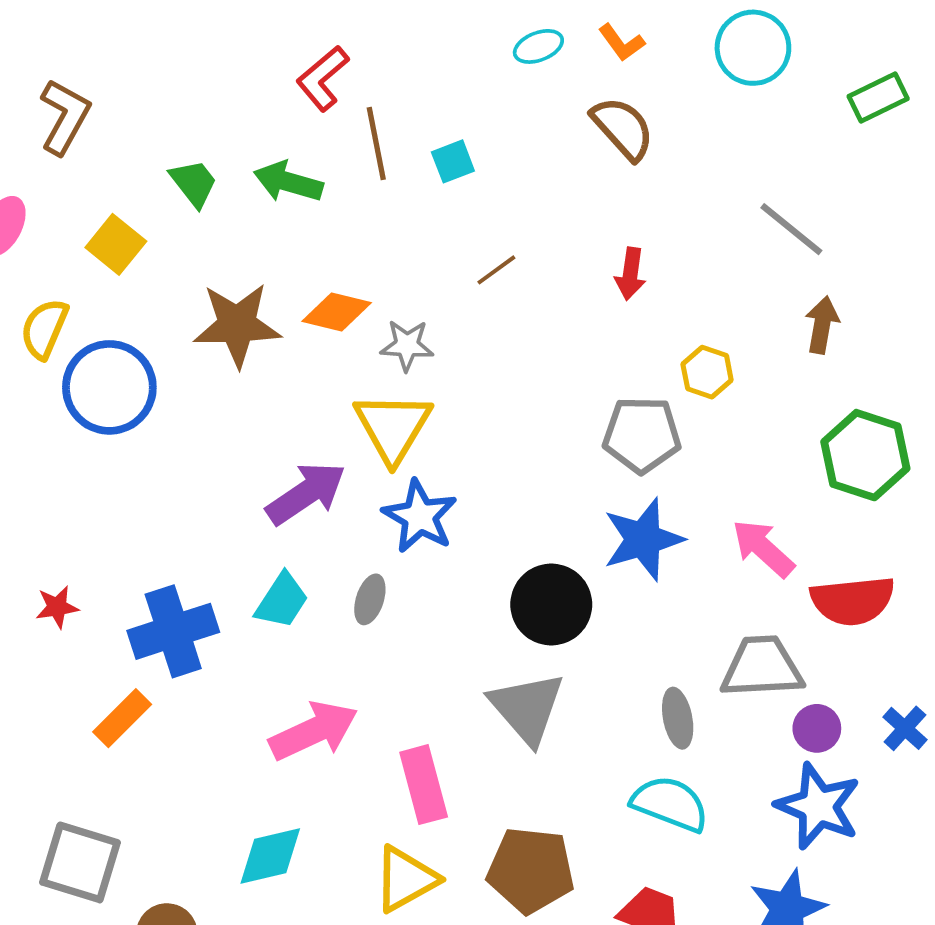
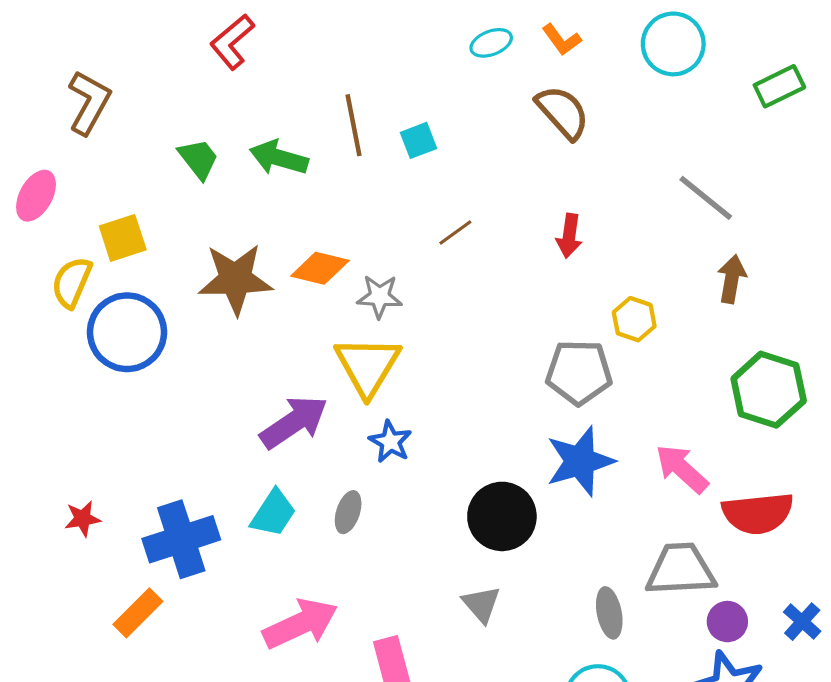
red L-shape: (323, 78) -> (232, 42), moved
yellow square: (116, 244) -> (123, 238), moved, turned 33
blue star: (420, 516) -> (390, 442), size x0.7
gray triangle: (527, 708) -> (481, 604), size x0.6

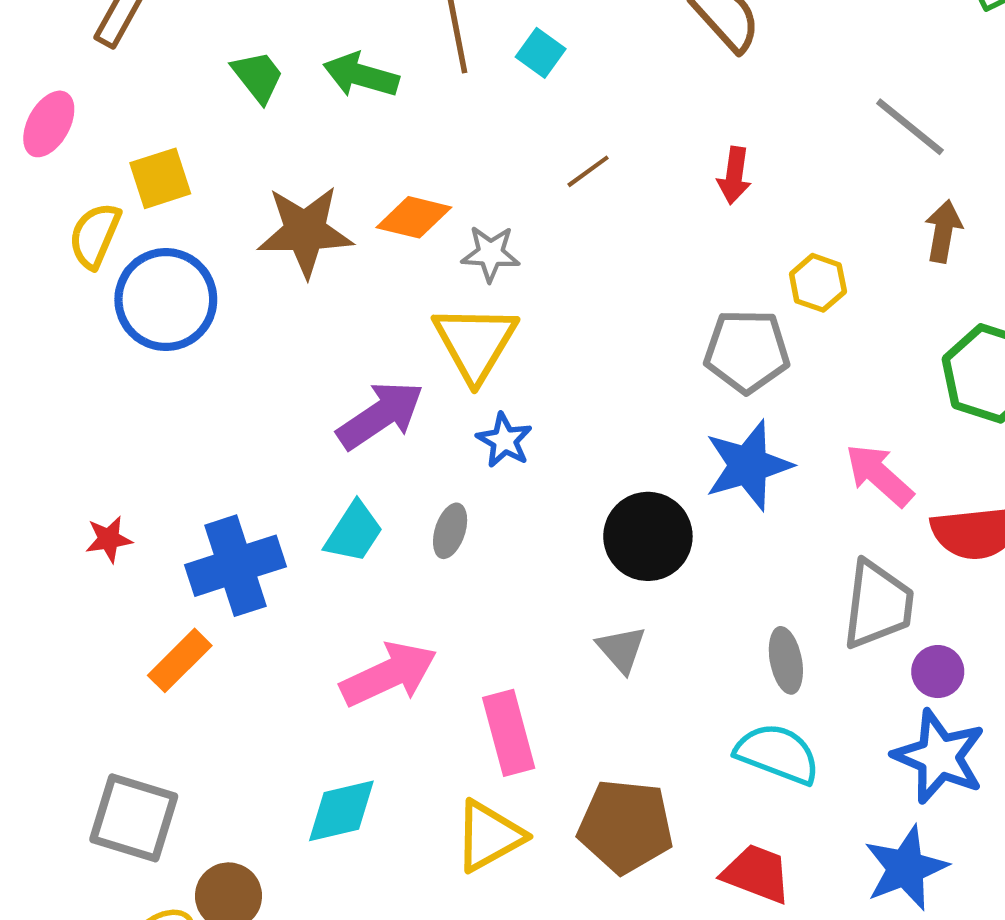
cyan square: (419, 140) -> (541, 53), turned -33
gray trapezoid: (681, 570) -> (878, 605), turned 100

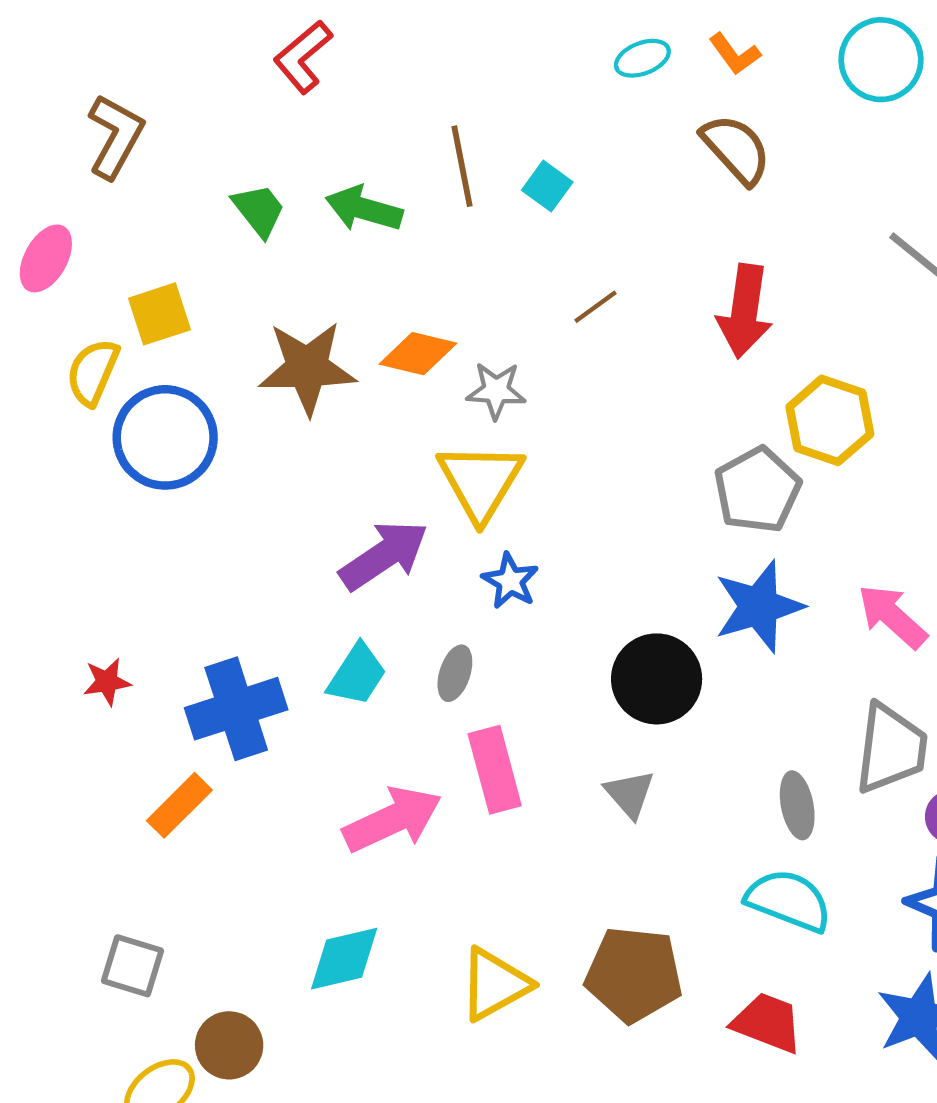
red arrow: (734, 176) -> (745, 311), size x1.6
yellow hexagon: (818, 283) -> (830, 420), size x1.5
gray pentagon: (747, 351) -> (757, 490), turned -30
pink rectangle: (509, 733) -> (495, 770), moved
gray square: (134, 818) -> (132, 966), size x0.7

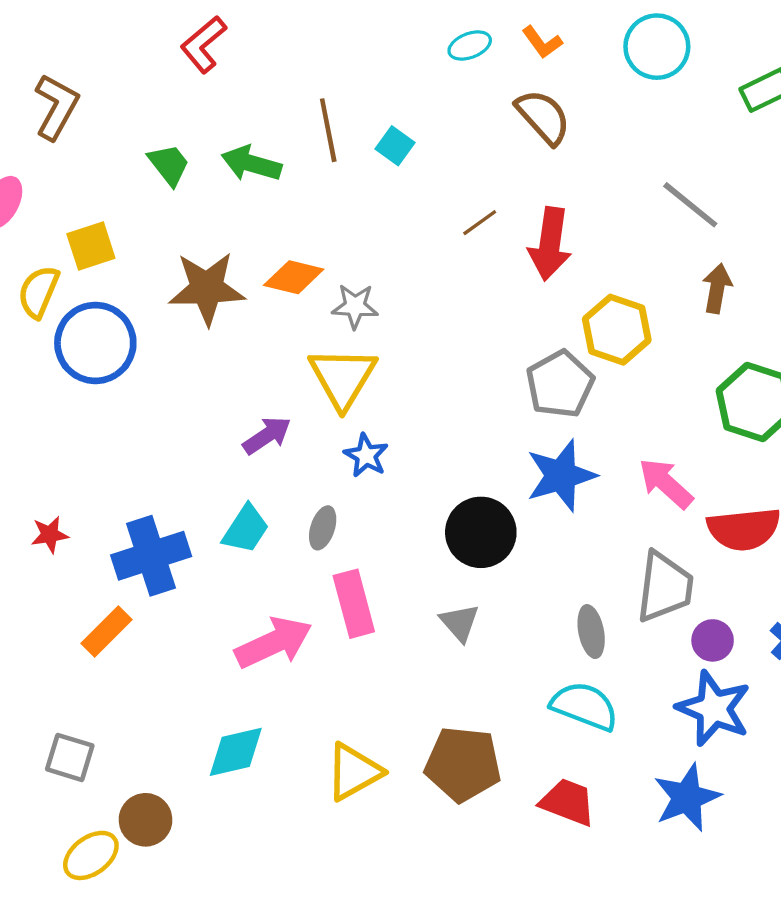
brown line: (596, 307) -> (480, 223), moved
purple arrow: (384, 555) -> (267, 435), size x0.7

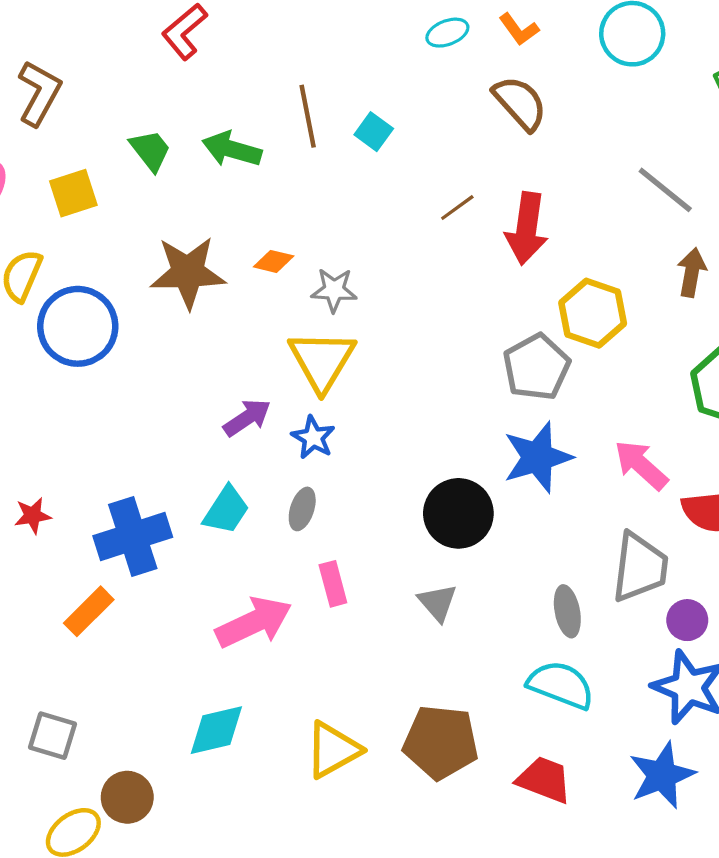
yellow square: (91, 246) -> (73, 193), moved
orange diamond: (294, 277) -> (274, 261), size x0.7
blue star: (366, 455) -> (313, 437), moved
pink rectangle: (354, 604) -> (333, 584), size x0.7

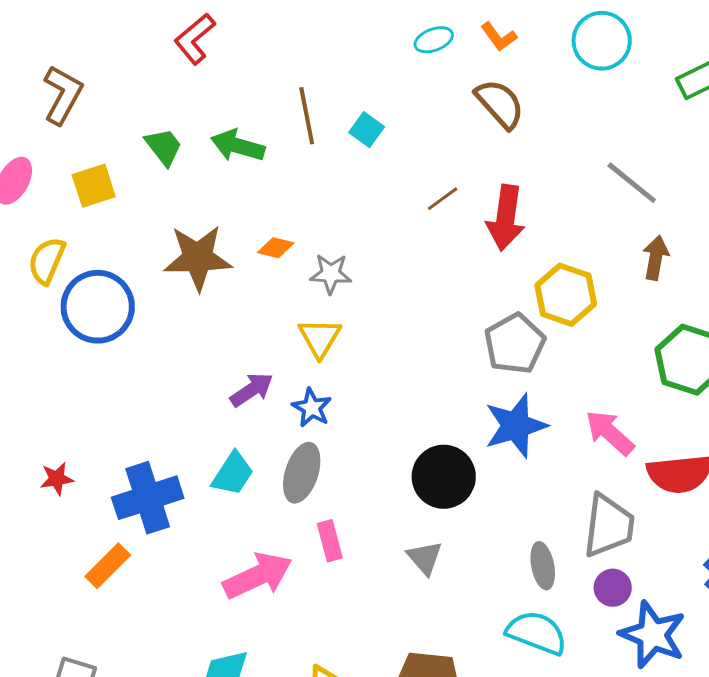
yellow triangle: (322, 360) -> (320, 338), size x0.7
gray ellipse: (302, 509) -> (302, 473), size x1.5
purple circle: (687, 620) -> (613, 588), moved

